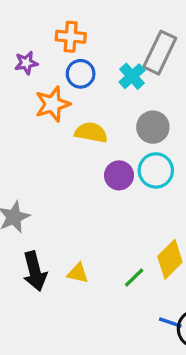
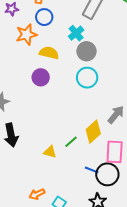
cyan cross: (132, 76) -> (76, 33), moved
purple circle: (119, 175) -> (41, 77), moved
yellow triangle: (78, 273) -> (50, 152), moved

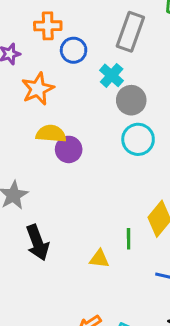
blue circle: (44, 17) -> (74, 50), moved
yellow semicircle: (49, 53) -> (51, 134), moved
green line: (71, 142) -> (129, 239), turned -40

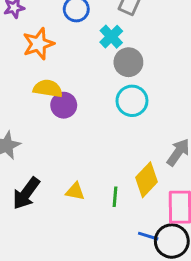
black arrow: (37, 243) -> (26, 193), turned 52
yellow triangle: (99, 259) -> (75, 191), moved

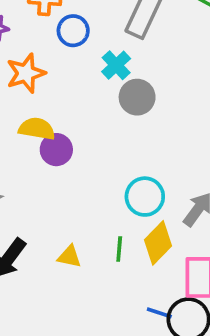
cyan circle: (132, 101) -> (145, 197), moved
green line: (115, 197) -> (119, 249), moved

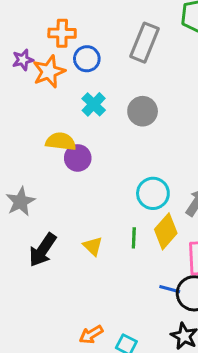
cyan cross: (116, 65) -> (94, 104), moved
orange star: (26, 73) -> (49, 72), moved
yellow triangle: (69, 257) -> (93, 246), turned 35

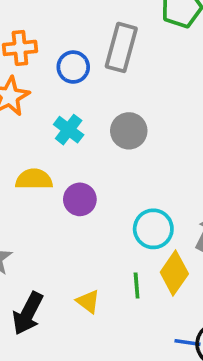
blue circle: (87, 59) -> (73, 67), moved
purple circle: (78, 158) -> (80, 199), moved

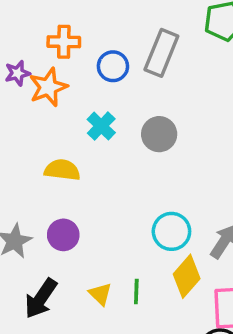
purple circle: (80, 199) -> (63, 235), moved
green line: (137, 286) -> (136, 292), moved

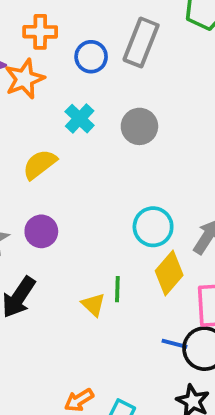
yellow semicircle: (62, 170) -> (40, 164), turned -44
yellow triangle: (100, 294) -> (93, 305), moved

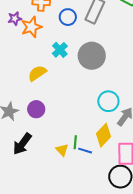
gray circle: (139, 126) -> (92, 56), size x1.4
cyan circle: (153, 227) -> (108, 101), moved
blue line: (175, 344) -> (85, 151), moved

